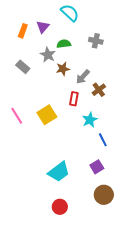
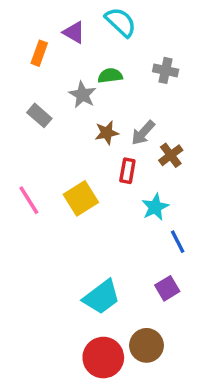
purple triangle: (43, 27) -> (74, 32), moved, turned -40
brown star: (63, 69) -> (107, 133), moved
brown circle: (104, 195) -> (146, 345), moved
red circle: (60, 207) -> (103, 358), size x1.5

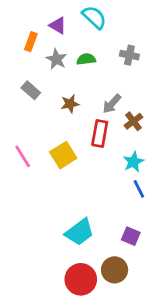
gray star: (83, 95) -> (56, 59), moved
brown star: (107, 133) -> (70, 104), moved
red rectangle: (127, 171) -> (100, 133), size x1.4
cyan star: (155, 207) -> (133, 162), moved
purple square: (167, 288) -> (131, 236), moved, turned -36

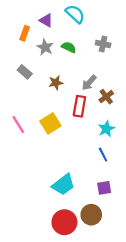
green semicircle: (86, 59) -> (69, 47), turned 32
blue line: (139, 189) -> (103, 155), moved
purple square: (131, 236) -> (104, 188), turned -32

